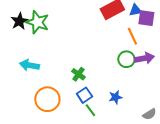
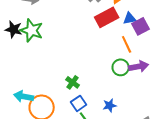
purple square: (146, 18) -> (141, 26), turned -36
black star: (19, 21) -> (14, 29), turned -30
cyan arrow: (29, 65) -> (24, 96), moved

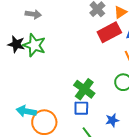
green cross: (73, 82) -> (84, 89), moved, size x1.5
blue square: (79, 103) -> (81, 108), moved, turned 35

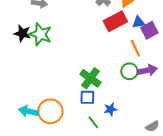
cyan arrow: (26, 111) -> (28, 111), moved
blue star: (112, 120) -> (110, 109), moved

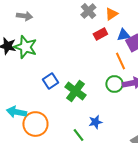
red rectangle: (115, 21) -> (100, 34), size x0.6
blue square: (87, 97) -> (50, 81), moved, turned -35
cyan arrow: (28, 111) -> (16, 112), moved

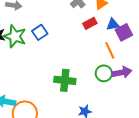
blue square: (50, 81) -> (40, 32), moved
green cross: (75, 91) -> (65, 80), turned -30

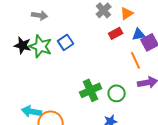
green circle: (104, 73) -> (117, 93), moved
green cross: (65, 80) -> (91, 90), turned -30

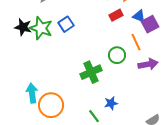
blue triangle: (139, 34) -> (139, 16), turned 32
green circle: (117, 93) -> (117, 55), moved
cyan arrow: (32, 111) -> (32, 93), turned 72

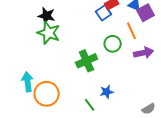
blue square: (66, 24) -> (104, 13), moved
black star: (23, 27) -> (47, 16), moved
green star: (41, 28) -> (49, 33), moved

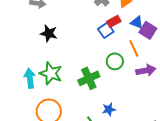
purple square: (146, 13) -> (148, 30), turned -30
green star: (49, 33) -> (51, 73), moved
cyan arrow: (28, 82) -> (30, 78), moved

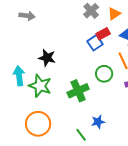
black star: (49, 33) -> (47, 58), moved
cyan arrow: (30, 78) -> (19, 76), moved

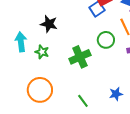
green star: (40, 86) -> (42, 52), size x0.6
blue star: (98, 122) -> (116, 94), moved

